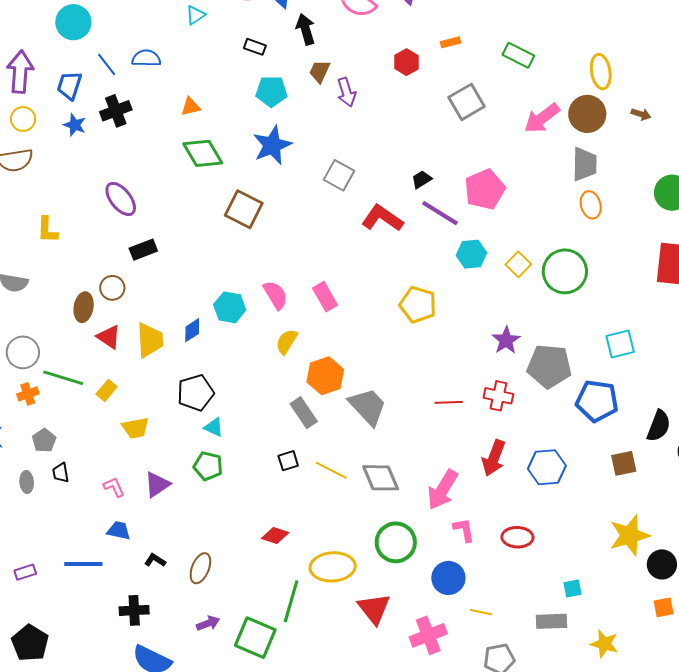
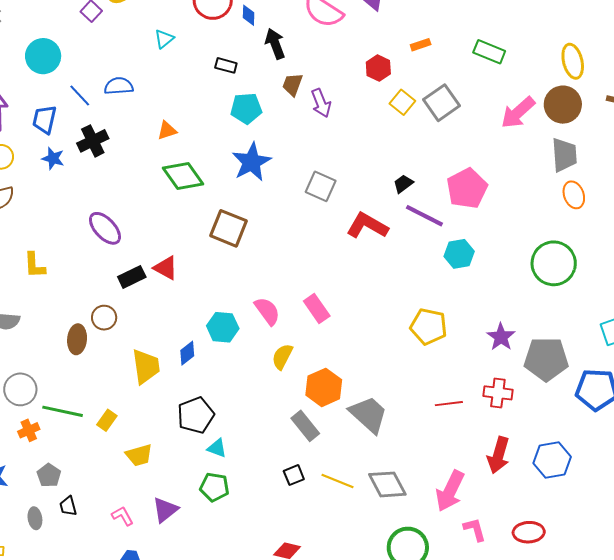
yellow square: (518, 264) -> (402, 102), moved
yellow pentagon: (418, 305) -> (429, 326), moved
red triangle: (109, 337) -> (166, 268), moved

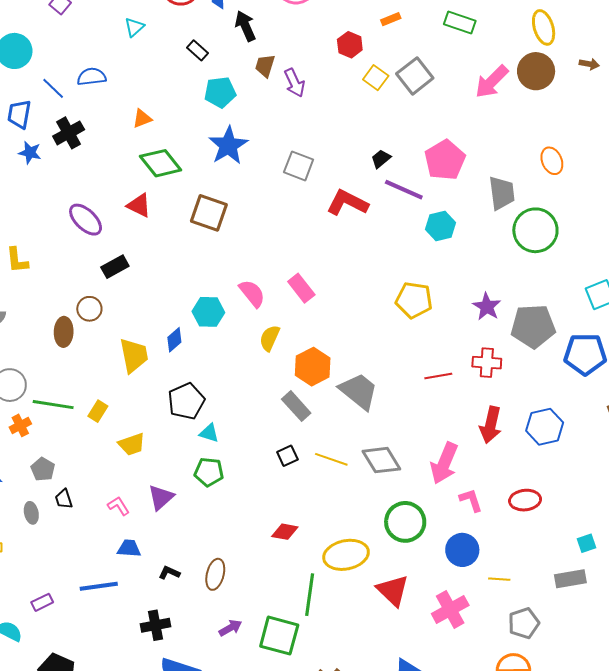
black rectangle: (226, 65) -> (198, 50), turned 30
gray trapezoid: (564, 155) -> (502, 193), moved
red triangle: (166, 268) -> (139, 205), moved

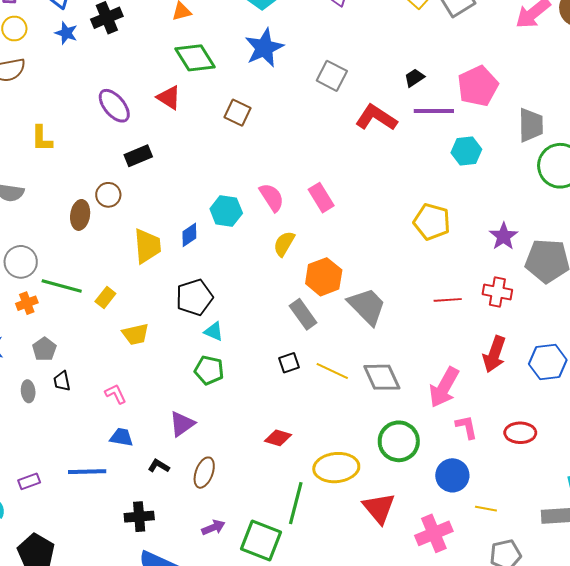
purple line: (404, 190) -> (434, 111), turned -30
brown square: (209, 213) -> (238, 113), size x0.7
purple triangle: (161, 497) -> (182, 424), moved

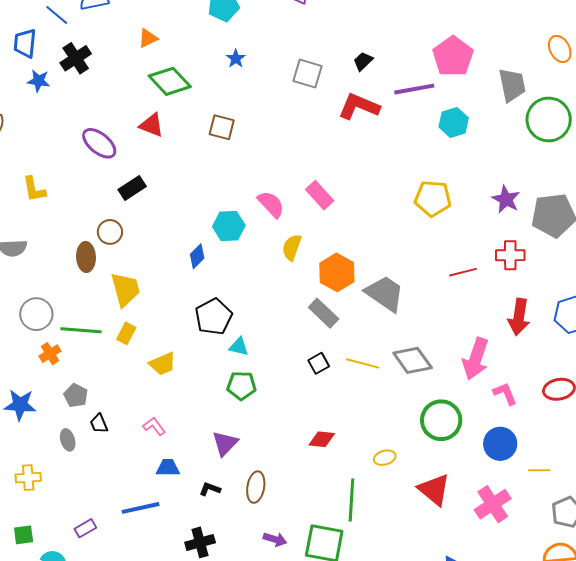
blue star: (264, 48) -> (236, 59), size x0.5
black trapezoid: (414, 78) -> (363, 61), moved
yellow trapezoid: (147, 246) -> (125, 289), moved
yellow ellipse: (336, 468) -> (385, 458), size x0.5
purple arrow: (213, 527) -> (275, 539), turned 50

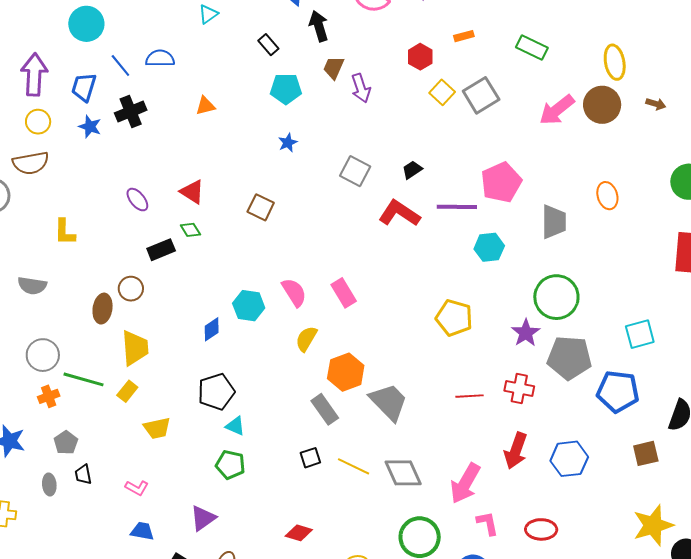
green diamond: (170, 81) -> (190, 230), moved, size x0.5
green circle: (549, 119) -> (556, 297), moved
purple ellipse: (99, 143) -> (137, 200), size x0.7
pink L-shape: (154, 426) -> (137, 488), turned 145

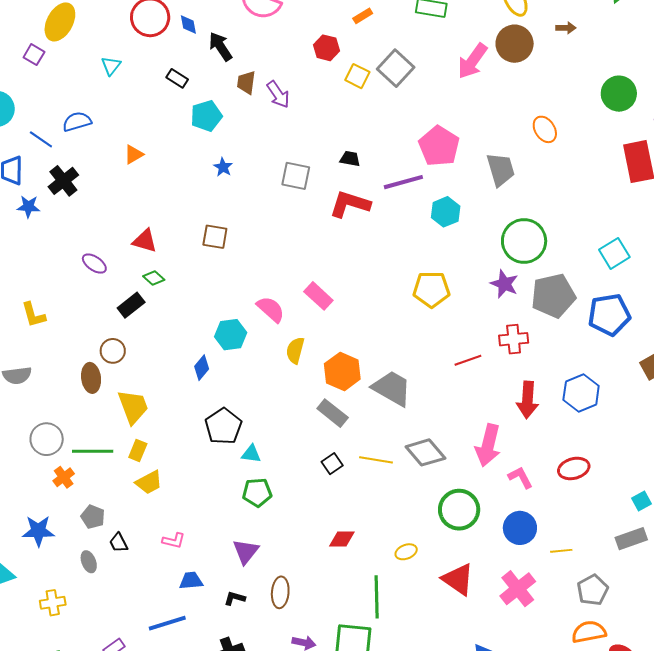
black trapezoid: (412, 170) -> (350, 159), turned 60
yellow trapezoid: (157, 428) -> (149, 482), moved

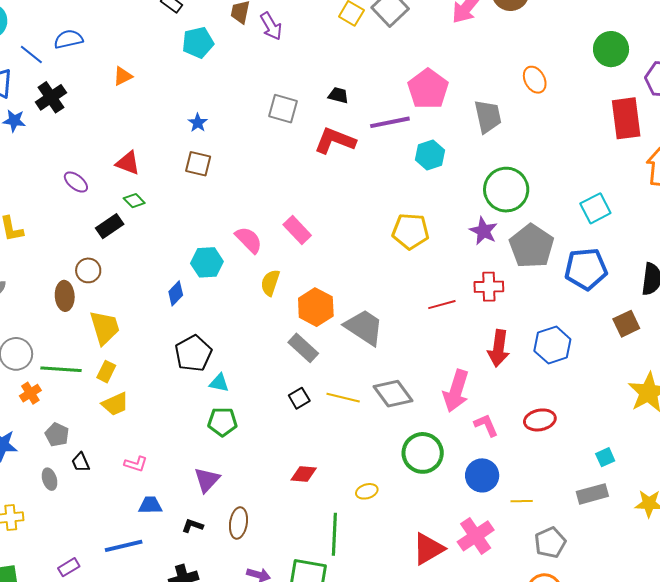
blue star: (223, 167) -> (198, 123), moved
gray pentagon: (553, 296) -> (532, 246), turned -30
red triangle: (458, 579) -> (428, 549), moved, turned 51

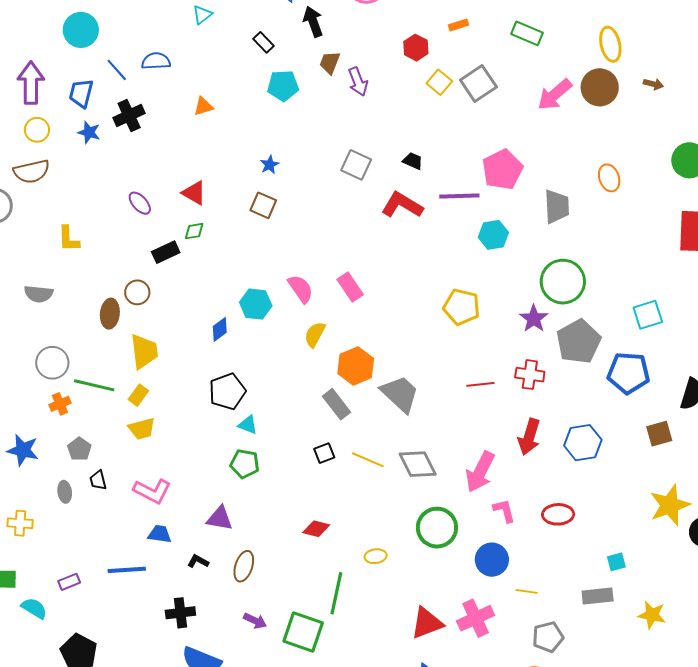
green diamond: (134, 201) -> (194, 231), turned -65
pink L-shape: (136, 464) -> (152, 491), size x1.6
purple triangle: (207, 480) -> (220, 518), turned 48

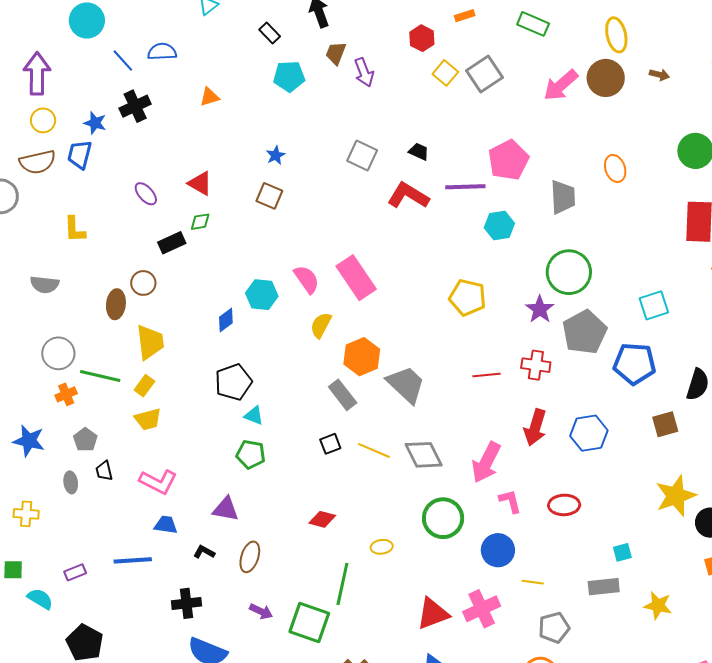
blue trapezoid: (81, 93) -> (80, 154), moved
pink rectangle: (350, 287) -> (356, 278), size x1.5

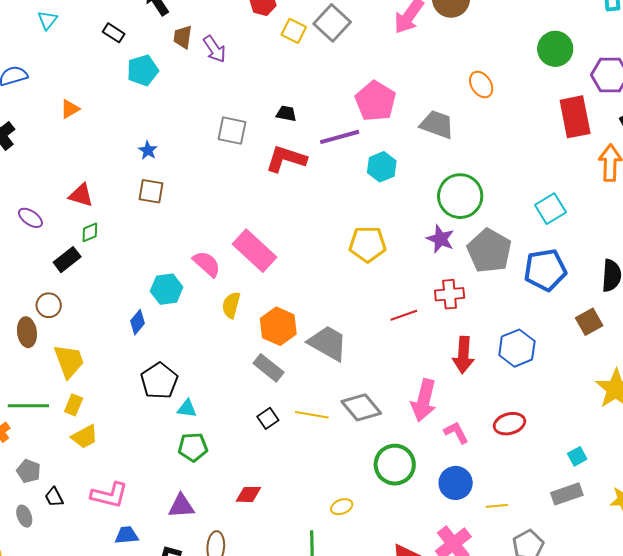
gray trapezoid: (563, 197) -> (437, 124), turned -54
red diamond: (322, 519) -> (248, 494), moved

